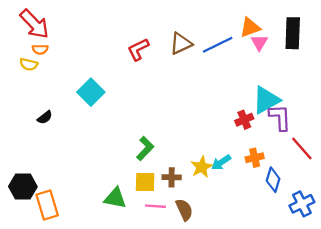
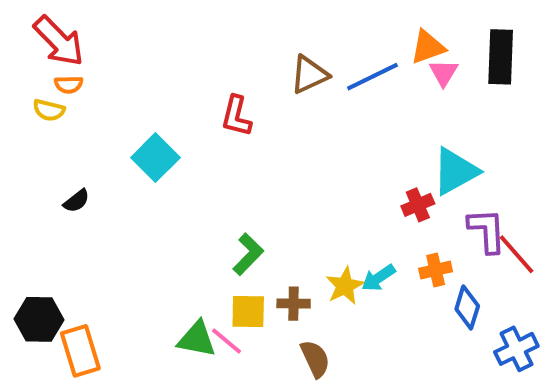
red L-shape: (138, 49) -> (236, 116), moved, turned -50
purple L-shape: (280, 117) -> (487, 231), moved
pink line: (155, 206) -> (226, 341), moved, turned 36

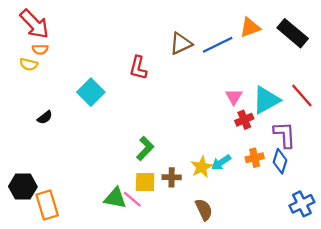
black rectangle: (501, 57) -> (293, 33), turned -52
pink triangle: (443, 73) -> (234, 97), moved
red line: (516, 254) -> (302, 95), moved
blue diamond: (467, 307) -> (280, 161), moved
brown semicircle: (315, 359) -> (204, 210), moved

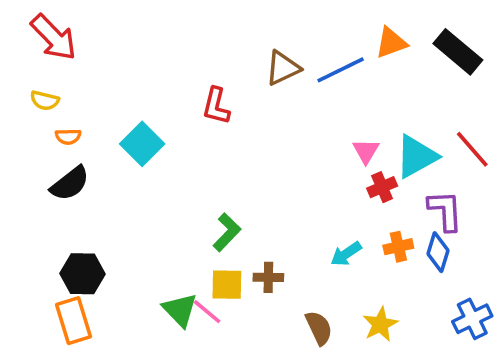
orange semicircle: (40, 49) -> (68, 137), moved
black semicircle: (45, 117) -> (70, 184), size x1.6
yellow star: (202, 167) -> (380, 324), moved
black hexagon: (23, 187) -> (83, 274), moved
green triangle: (115, 198) -> (180, 310), turned 35

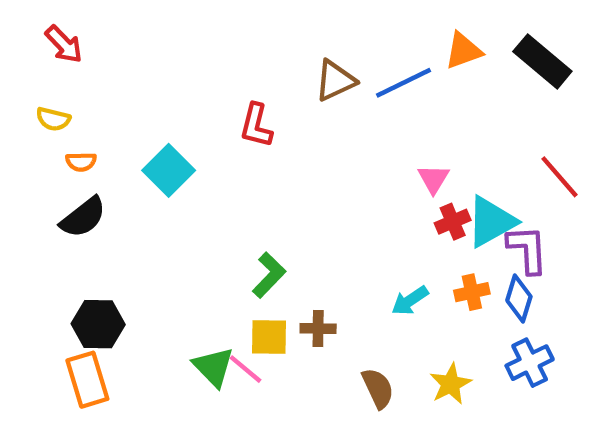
red arrow: (54, 37) -> (64, 44), size x0.7
cyan triangle: (416, 156) -> (491, 222), moved
blue cross: (472, 319) -> (530, 363), moved

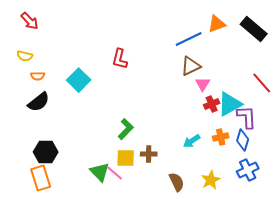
brown triangle: (335, 81) -> (191, 66), moved

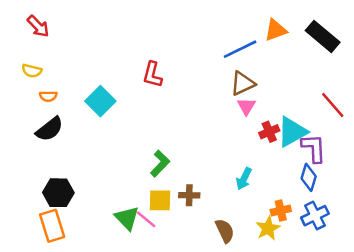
pink triangle: (203, 84) -> (246, 106), moved
orange cross: (221, 137) -> (281, 210), moved
cyan arrow: (192, 141) -> (244, 179), turned -30

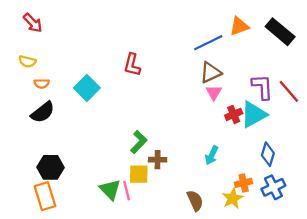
purple L-shape: (314, 148) -> (262, 87), moved
brown cross: (189, 195) -> (158, 160), moved
pink line: (146, 219) -> (127, 191), turned 36

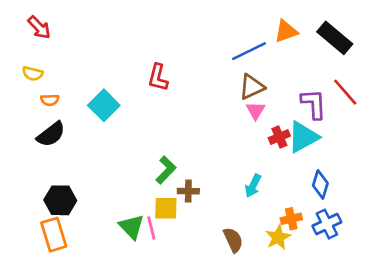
red line: (289, 91) -> (345, 92), moved

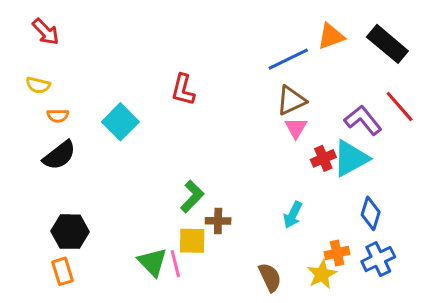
purple L-shape: (314, 104) -> (363, 120), turned -36
orange rectangle: (54, 235) -> (62, 271), size x0.7

